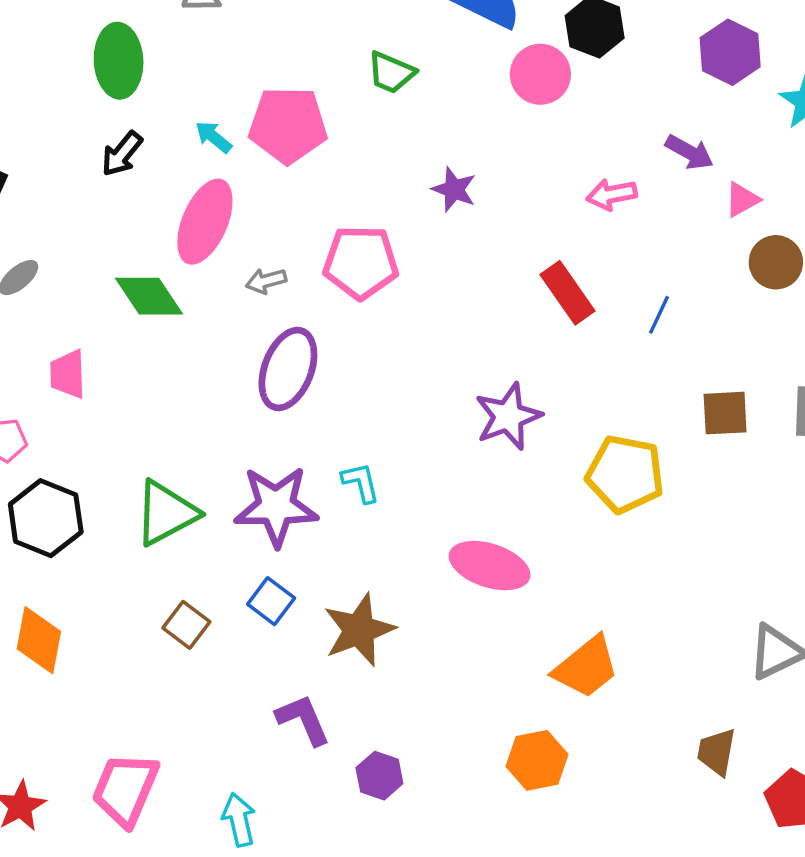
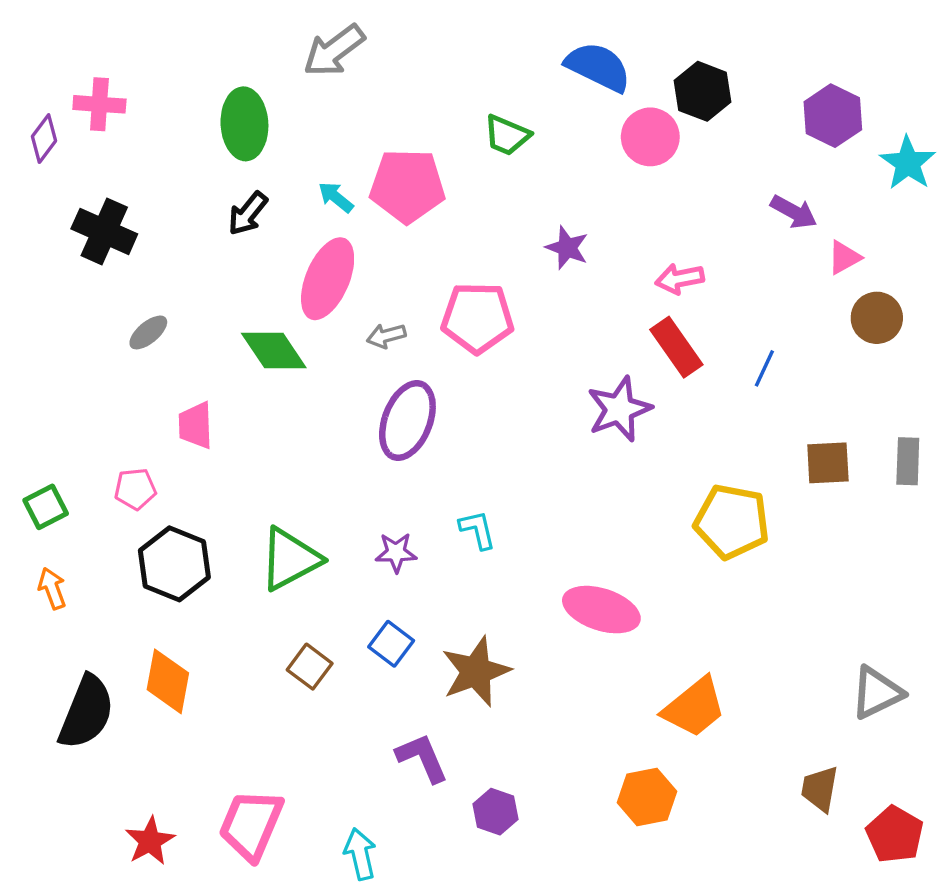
pink arrow: (612, 195) -> (680, 279), moved
purple star: (508, 416) -> (619, 409), moved
purple star: (276, 506) -> (396, 553), size x0.5

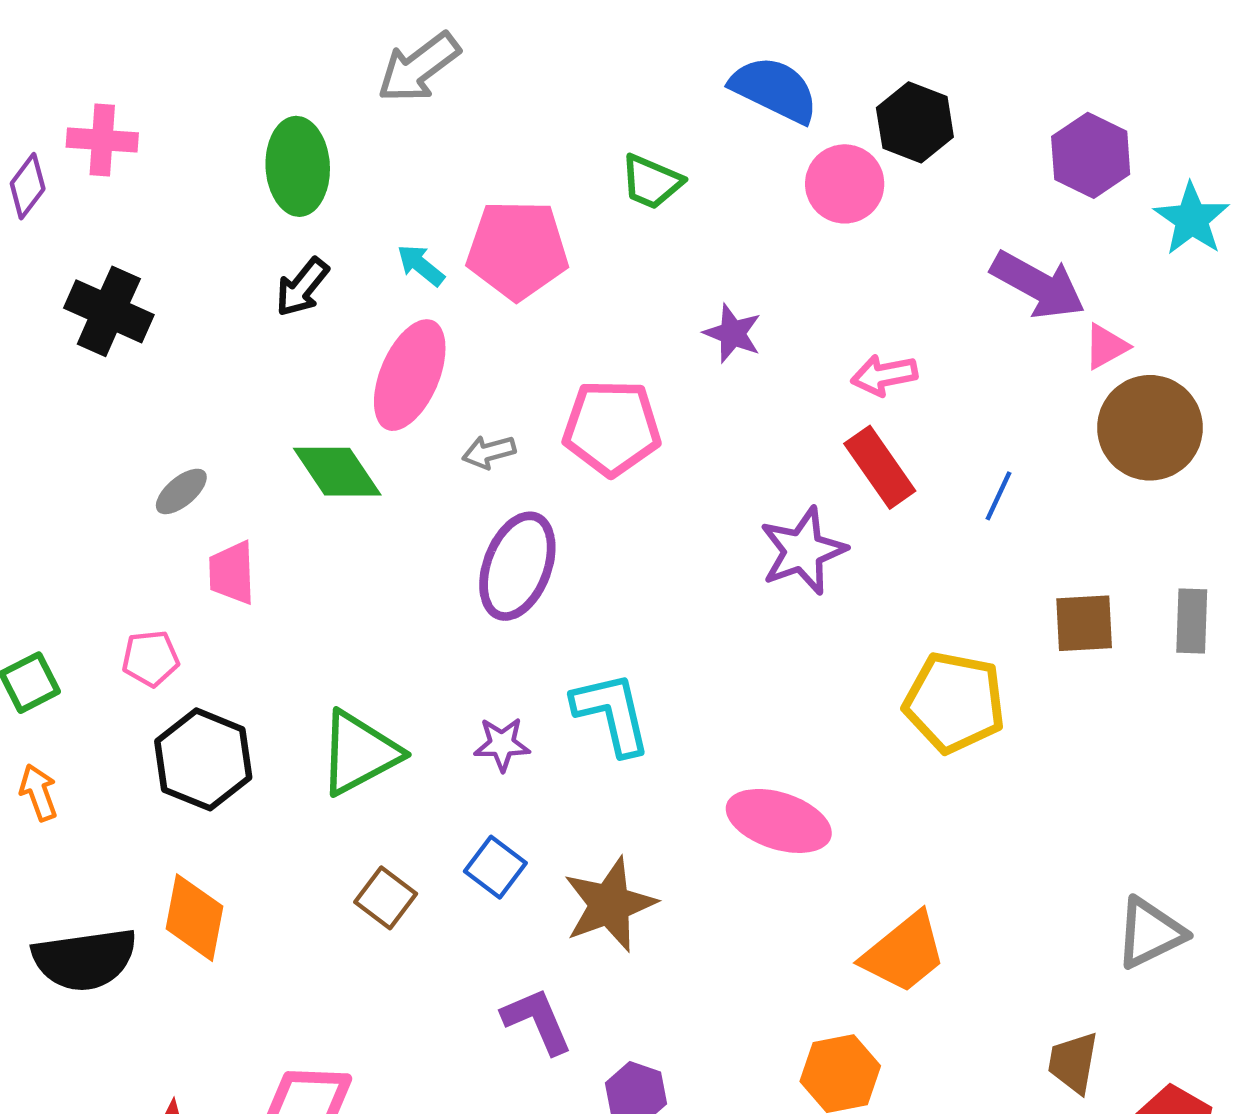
purple arrow: (794, 212) -> (1038, 285), size x1.5
brown circle: (877, 318) -> (1150, 428), size x1.5
gray ellipse: (148, 332) -> (181, 491), moved
cyan L-shape: (478, 530) -> (612, 713), size x1.6
black semicircle: (86, 712) -> (85, 959), turned 60

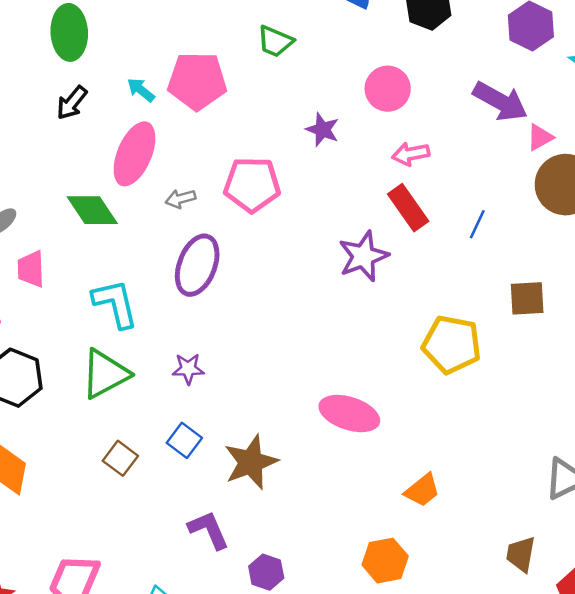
pink circle: (845, 184) -> (388, 89), moved
cyan L-shape: (612, 713) -> (115, 304), moved
orange trapezoid: (904, 953) -> (422, 490), size x0.7

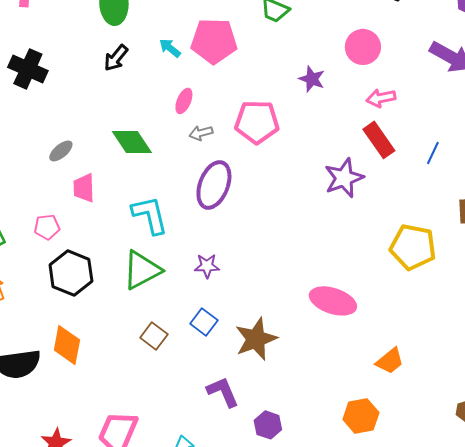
pink ellipse: (134, 154) -> (184, 101), moved, size x0.5

